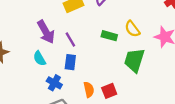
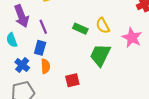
orange semicircle: (89, 90) -> (45, 66), moved

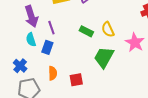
cyan semicircle: (12, 40) -> (31, 40), moved
blue cross: (22, 65) -> (20, 66), moved
orange semicircle: (45, 66) -> (53, 73), moved

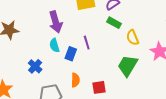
purple line: (51, 28) -> (87, 43), moved
green rectangle: (86, 31) -> (114, 23), moved
blue cross: (20, 66) -> (35, 66), moved

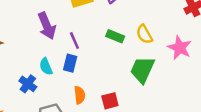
green rectangle: (114, 23) -> (115, 36), moved
purple line: (87, 43) -> (74, 40), moved
cyan semicircle: (54, 45) -> (46, 66), moved

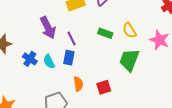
blue cross: (28, 84) -> (30, 59), moved

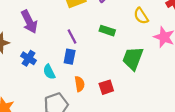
purple arrow: (48, 28) -> (29, 22), moved
yellow semicircle: (129, 30) -> (141, 16), moved
cyan semicircle: (49, 61) -> (49, 72), moved

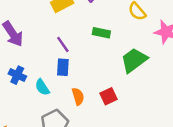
green trapezoid: (133, 58) -> (134, 60), turned 40

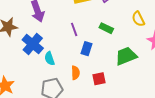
blue rectangle: (63, 67) -> (87, 49), moved
blue cross: (17, 75) -> (33, 44), size x1.5

